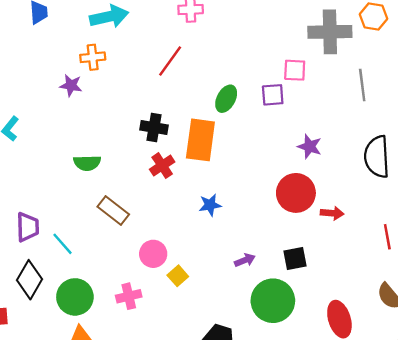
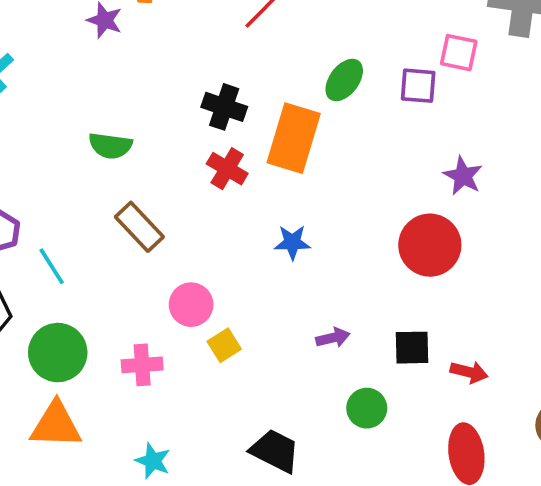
red cross: (162, 166) -> (227, 169), turned -35
red arrow: (332, 213) -> (469, 372), moved
green circle: (273, 301) -> (367, 408), size x0.6

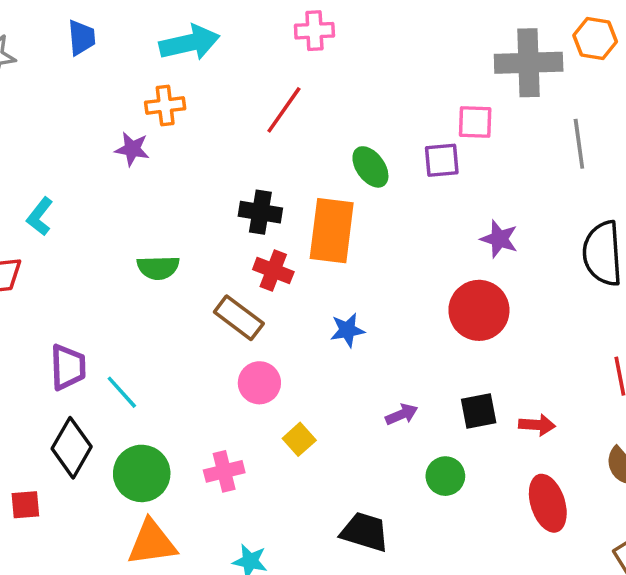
green ellipse: (344, 80) -> (370, 167), turned -63
brown rectangle: (139, 227) -> (239, 318), moved
pink circle: (191, 305) -> (259, 383), moved

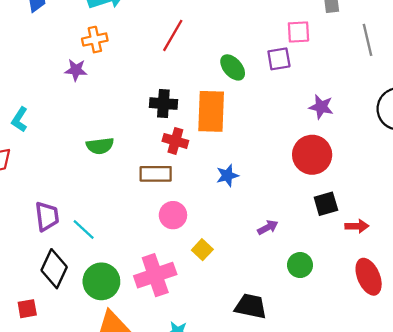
brown rectangle: (239, 318) -> (156, 174), turned -32
black square: (479, 411) -> (326, 204), moved
pink cross: (224, 471) -> (155, 275), size x1.6

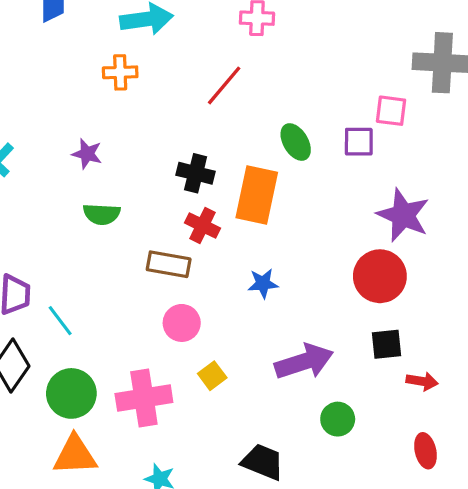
purple star: (76, 70) -> (87, 154), moved
purple star: (321, 107) -> (403, 215), size x1.6
purple arrow: (268, 227) -> (304, 362), size x2.0
red ellipse: (369, 277) -> (425, 451), size x0.7

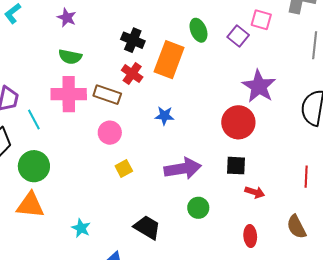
purple square: (359, 142) -> (238, 36), turned 30
pink cross: (144, 398) -> (69, 94), moved

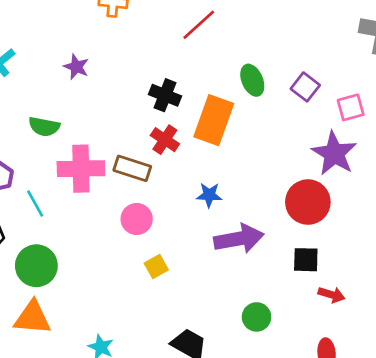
pink square: (261, 20) -> (351, 107), moved, turned -30
green semicircle: (70, 57) -> (44, 127), moved
purple arrow: (183, 169) -> (239, 239), moved

